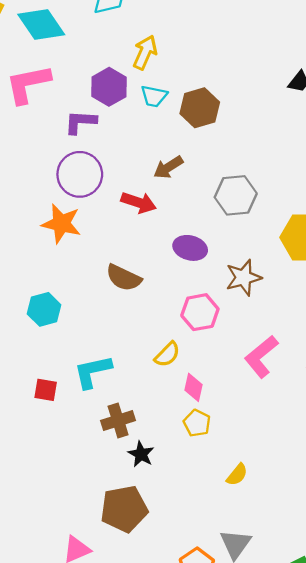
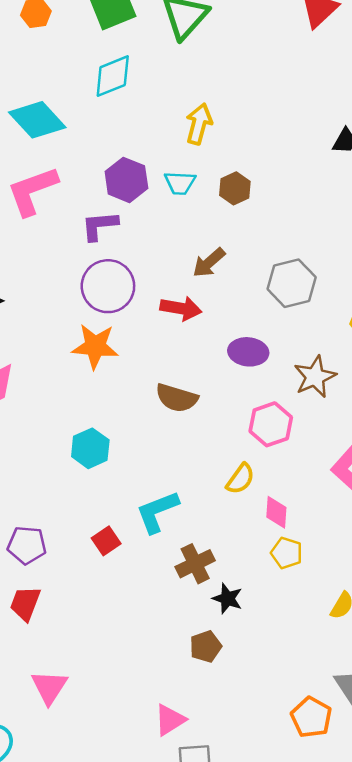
yellow arrow: (145, 52) -> (199, 124), moved
brown hexagon: (200, 108) -> (235, 188), size x0.7
red square: (46, 390) -> (106, 541), turned -35
brown pentagon: (124, 509) -> (206, 647), moved, size x0.6

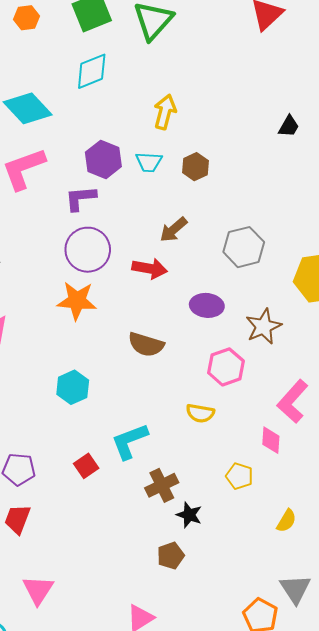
yellow semicircle: (240, 479) -> (200, 413), turned 64
pink diamond: (276, 512) -> (271, 440), moved

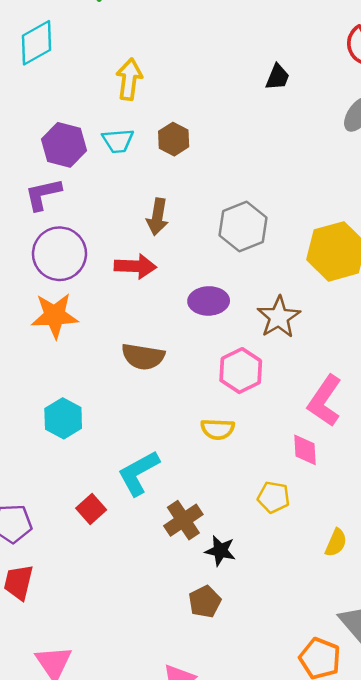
brown arrow: (173, 230) -> (157, 217), turned -32

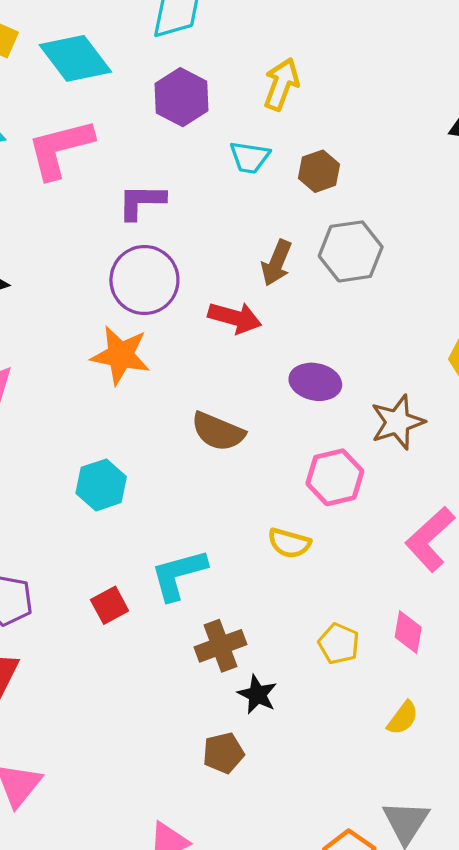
purple hexagon: (64, 145) -> (182, 97), moved
gray hexagon: (243, 226) -> (351, 251), moved
pink diamond: (305, 450) -> (408, 632), moved

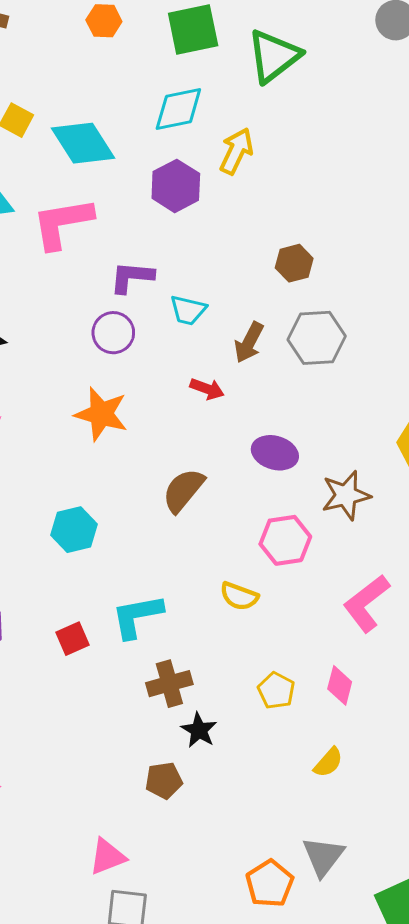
yellow arrow: (281, 84) -> (236, 151), moved
cyan trapezoid: (250, 157) -> (188, 310), moved
purple circle: (144, 280) -> (113, 333), moved, size x0.7
red arrow: (235, 318) -> (207, 389), size x0.7
brown semicircle: (218, 432) -> (183, 490), turned 102

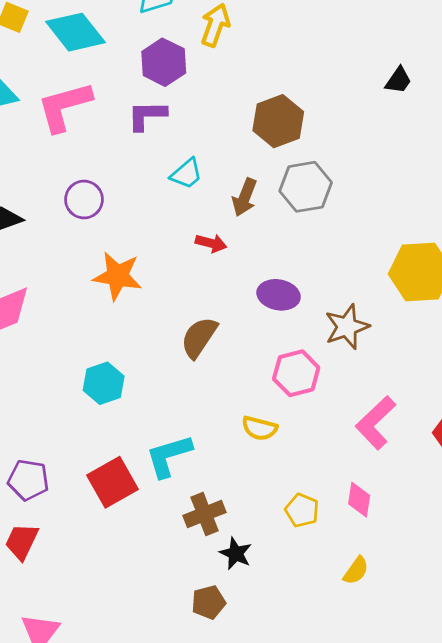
brown hexagon: (294, 263) -> (278, 121), size x1.5
purple L-shape: (132, 277) -> (147, 115), moved
cyan trapezoid: (188, 310) -> (186, 174), turned -48
purple circle: (113, 333) -> (84, 199), moved
red square: (72, 639) -> (112, 482), size x1.6

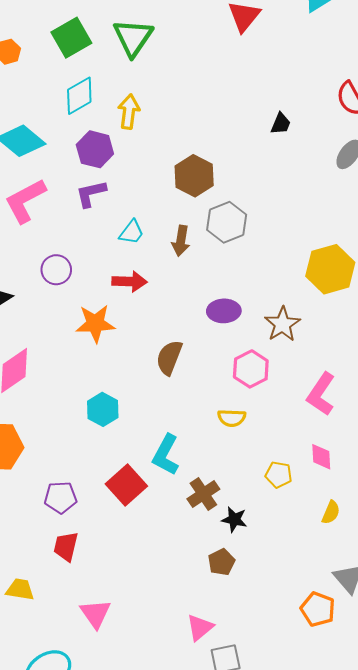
red arrow: (211, 243) -> (129, 282), moved, size x1.4
cyan L-shape: (169, 456) -> (166, 455), turned -33

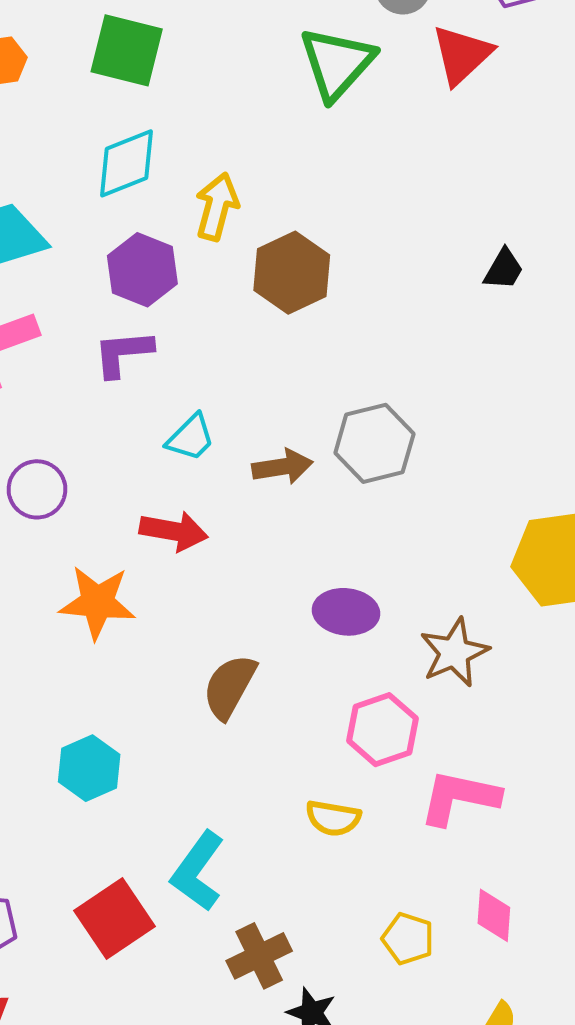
green square: (71, 38) -> (127, 50), turned 36
green triangle: (133, 38) -> (337, 63), moved
brown hexagon: (194, 176) -> (292, 273), moved
brown arrow: (181, 241) -> (282, 467), turned -116
pink L-shape: (321, 394) -> (459, 798), moved, turned 60

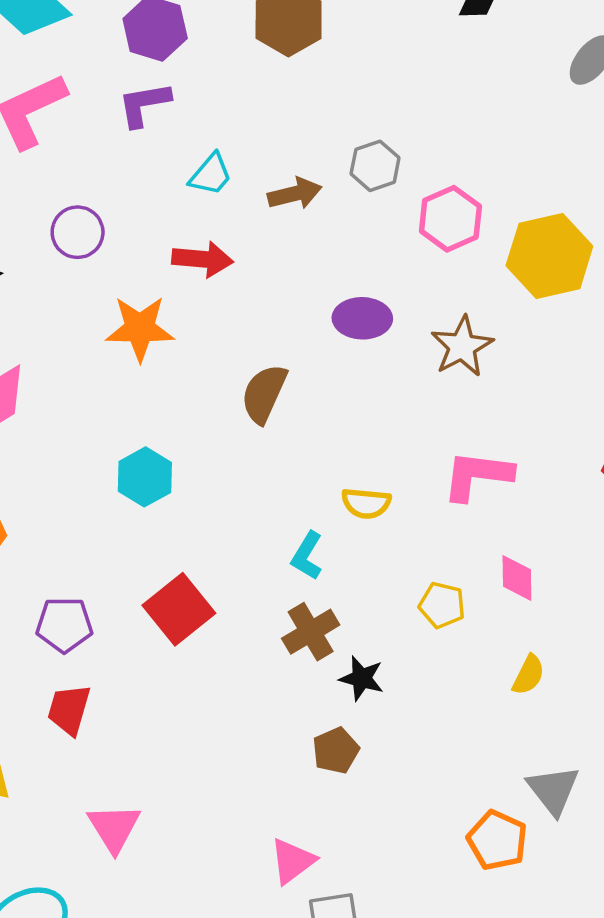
gray hexagon: (374, 443) -> (375, 166), size x0.7
pink hexagon: (382, 730) -> (450, 219), moved
cyan L-shape: (198, 871) -> (307, 556), moved, size x0.7

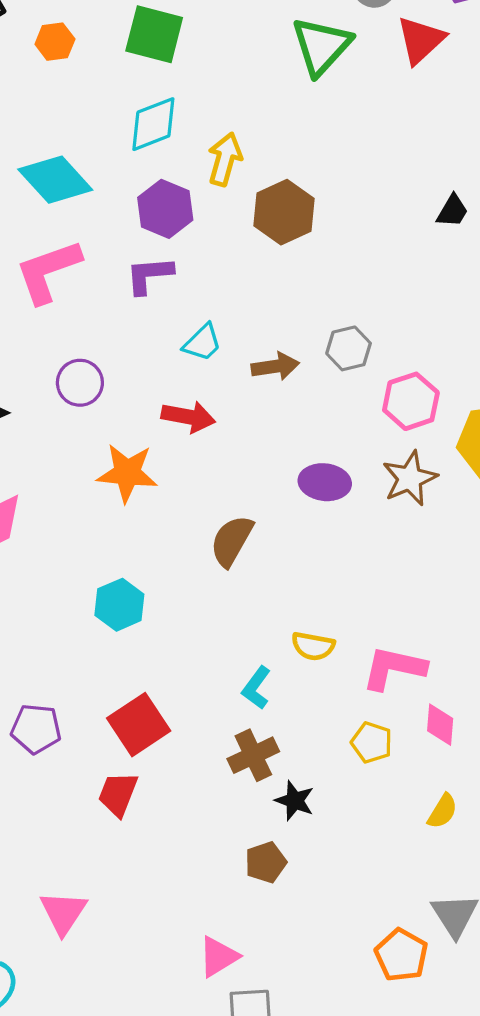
brown star: (462, 346) -> (410, 478), moved
pink L-shape: (477, 475) -> (394, 668), moved
red trapezoid: (69, 710) -> (118, 794), moved

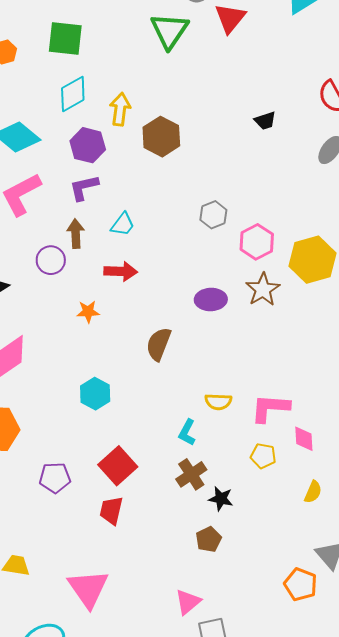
black trapezoid: (452, 211) -> (265, 121), turned 50
brown arrow: (275, 366) -> (76, 234), moved, turned -76
orange star: (127, 473) -> (88, 312), size x0.6
pink triangle: (63, 913) -> (88, 589), size x1.4

